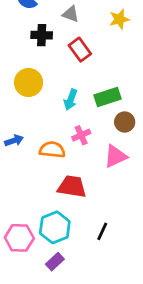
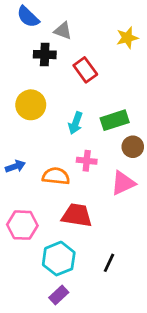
gray triangle: (71, 14) -> (63, 31), moved
pink cross: (81, 135) -> (87, 161), turned 30
pink hexagon: (19, 238) -> (22, 225), moved

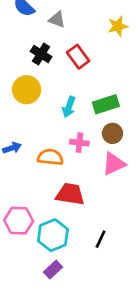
black cross: (45, 55) -> (41, 54), moved, turned 30
brown circle: (133, 147) -> (112, 133), moved
pink hexagon: (22, 225) -> (19, 221), moved

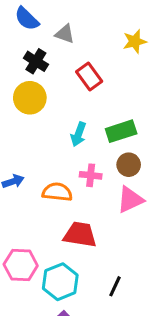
black cross: (41, 54) -> (36, 61), moved
yellow circle: (27, 90) -> (30, 98), moved

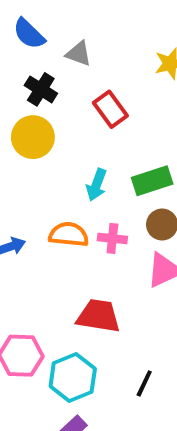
orange semicircle: (57, 192) -> (69, 234), moved

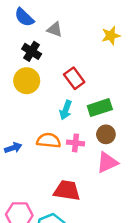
red rectangle: (110, 109) -> (74, 78), moved

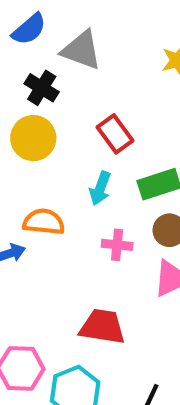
blue semicircle: (24, 17) -> (29, 29), turned -85
gray triangle: (55, 29) -> (81, 50), size x1.5
orange semicircle: (49, 140) -> (44, 222), moved

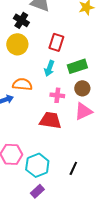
red rectangle: (115, 134) -> (56, 42), turned 54
red trapezoid: (102, 327) -> (50, 120), moved

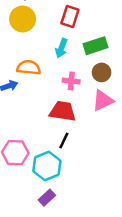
black line: (73, 168) -> (64, 140), moved

